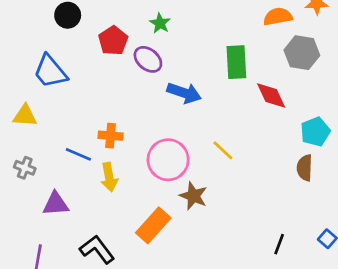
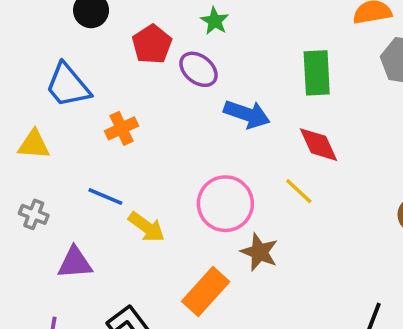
red diamond: (271, 96) -> (319, 145), moved
orange cross: (110, 136) -> (121, 128), moved, turned -30
yellow arrow: (109, 177) -> (147, 227), turned -44

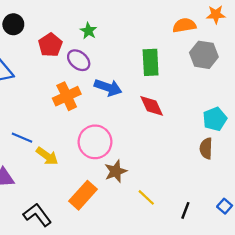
orange cross: (121, 128) -> (67, 96), moved, size x1.4
yellow line: (299, 191) -> (146, 197), moved
brown star: (259, 252) -> (116, 171), turned 30

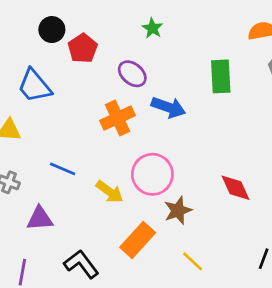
green star: (88, 31) -> (152, 28), moved
red pentagon: (50, 45) -> (83, 48), moved
red diamond: (152, 106) -> (235, 188), moved
yellow arrow: (47, 156) -> (110, 192), moved
yellow line: (146, 197) -> (193, 261), moved

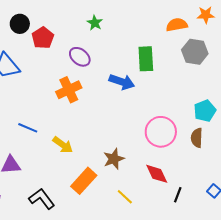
blue arrow: (168, 107) -> (122, 82), moved
pink circle: (152, 174) -> (161, 132), moved
red diamond: (235, 188) -> (157, 174), moved

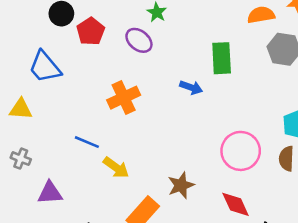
purple ellipse: (80, 57) -> (139, 40), moved
blue arrow: (122, 82) -> (191, 87), size x0.7
blue line: (28, 128) -> (87, 142), moved

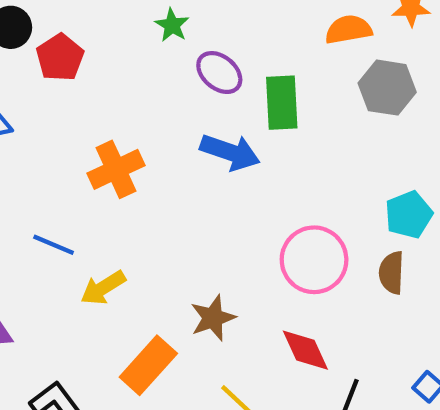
purple ellipse: (139, 40) -> (219, 73), moved
blue arrow: (191, 87) -> (230, 152), size x1.5
yellow arrow: (116, 167) -> (103, 288), turned 112

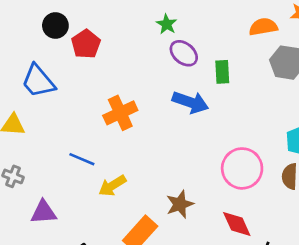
green star: (172, 25) -> (167, 24), moved
green rectangle: (282, 103) -> (222, 72), size x0.7

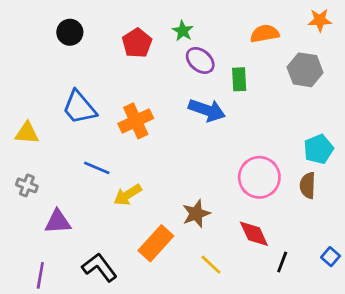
orange semicircle: (263, 27) -> (265, 34), moved
red pentagon: (86, 44) -> (137, 43), moved
blue trapezoid: (38, 81) -> (79, 107), moved

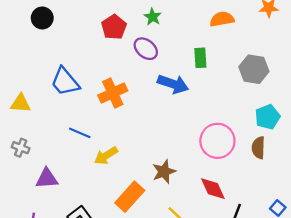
black circle: (70, 32) -> (42, 18), moved
purple ellipse: (200, 60) -> (146, 49), moved
gray hexagon: (305, 70) -> (254, 69), moved

